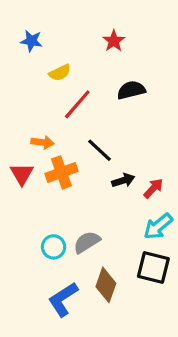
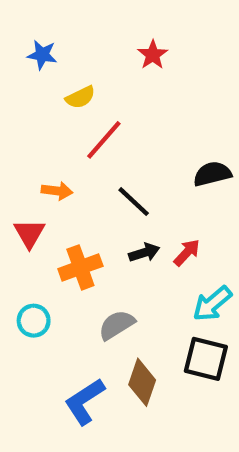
black semicircle: (131, 90) -> (212, 174), moved
orange cross: (61, 172) -> (80, 267), moved
black arrow: (123, 180) -> (144, 253), moved
red arrow: (153, 188) -> (187, 253), moved
cyan circle: (54, 247) -> (34, 321), moved

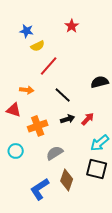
blue star: (42, 55) -> (27, 31), moved
red triangle: (29, 233) -> (14, 110), turned -42

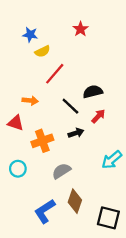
black semicircle: (100, 82) -> (93, 92), moved
red arrow: (88, 119) -> (98, 116), moved
black square: (97, 169) -> (108, 218), moved

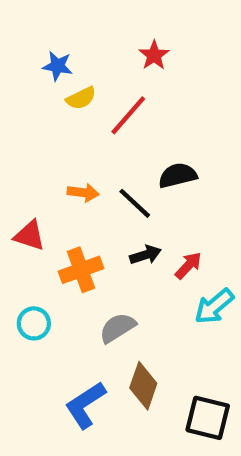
red line: (55, 74) -> (128, 115), moved
orange arrow: (30, 101) -> (83, 193), moved
red arrow: (98, 116) -> (188, 266), moved

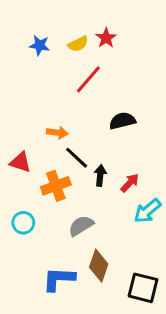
yellow semicircle: (81, 98) -> (78, 44), moved
black line: (135, 203) -> (77, 158), moved
black arrow: (145, 255) -> (100, 175), turned -66
blue L-shape: (85, 405) -> (59, 279), turned 36

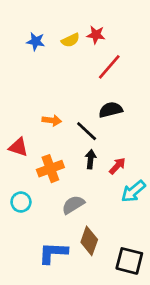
red star: (106, 38) -> (96, 35), turned -30
red line: (88, 79) -> (109, 67), moved
black line: (77, 158) -> (87, 131), moved

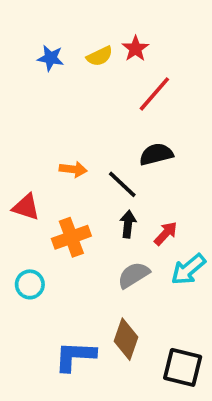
red star: (96, 35) -> (135, 49), turned 30
gray semicircle: (73, 205) -> (134, 275), moved

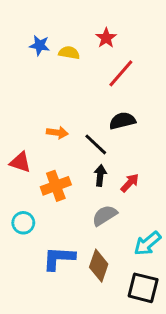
yellow semicircle: (100, 56) -> (69, 53), moved, turned -144
cyan arrow: (188, 269) -> (148, 243), moved
blue L-shape: (75, 356) -> (59, 258), moved

